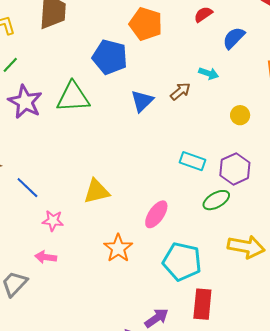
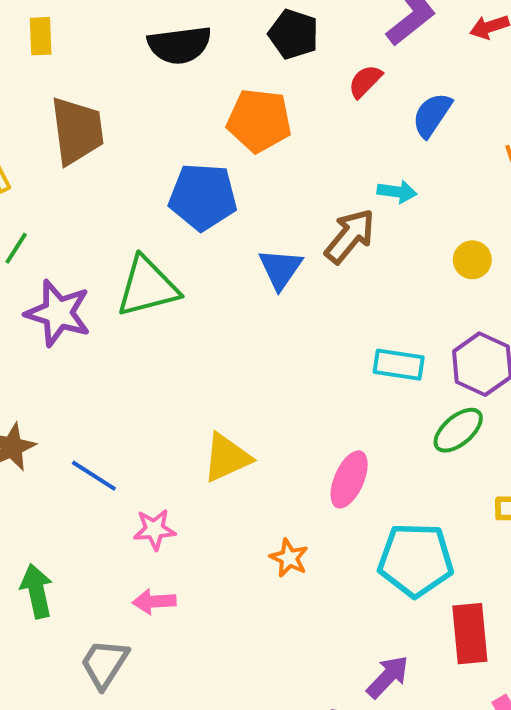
brown arrow: (180, 91) -> (350, 236), size x1.4
orange star: (118, 248) -> (289, 558), size x0.7

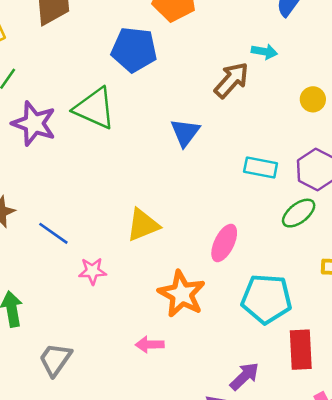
blue triangle: (280, 269) -> (185, 132), moved
green triangle: (147, 287) -> (95, 108), turned 36
orange star: (289, 558) -> (182, 294), size x1.8
pink arrow: (154, 601) -> (150, 344), moved

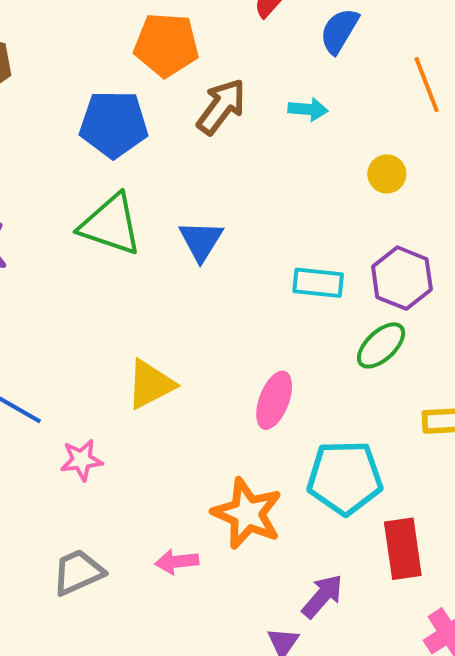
brown arrow: (232, 80) -> (221, 107), moved
green triangle: (95, 108) -> (111, 225), moved
orange star: (182, 294) -> (247, 514), moved
gray trapezoid: (55, 360) -> (78, 572), moved, turned 36

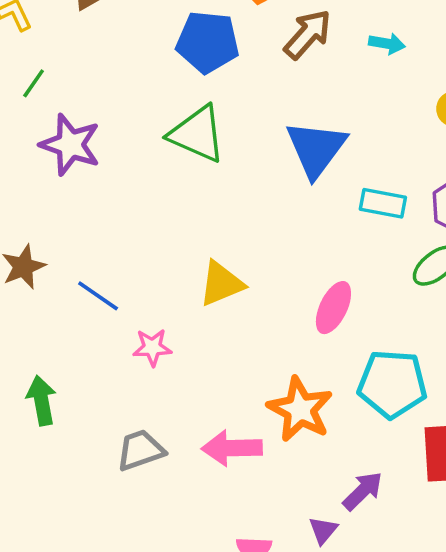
blue triangle: (201, 241) -> (316, 149), moved, size x1.5
pink arrow: (177, 562) -> (232, 448), size x1.5

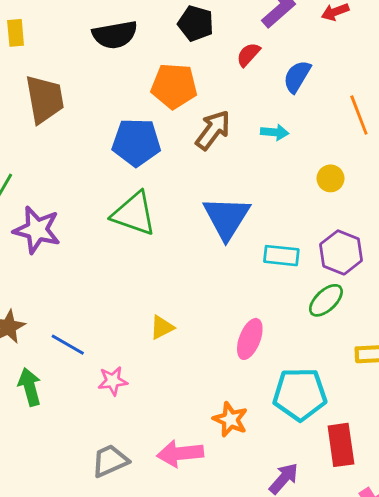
yellow triangle: (221, 284) -> (162, 327), size x0.7
green arrow: (42, 400) -> (30, 387), moved
orange star: (300, 409) -> (230, 419), size x0.7

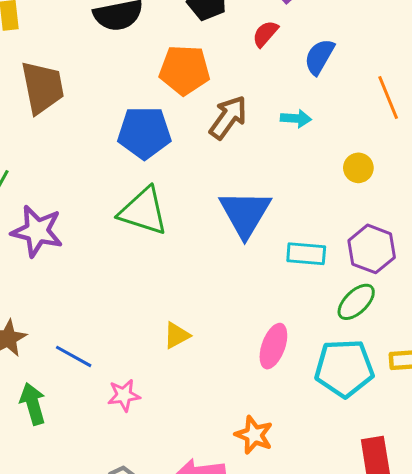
cyan pentagon: (300, 394) -> (344, 368), moved

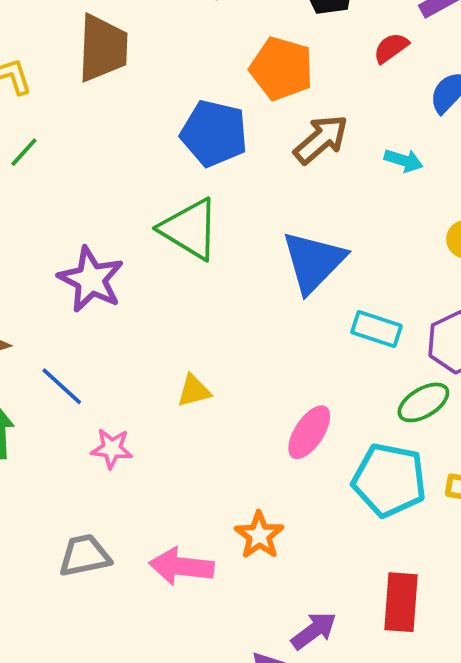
purple star: (37, 231) -> (91, 279), moved

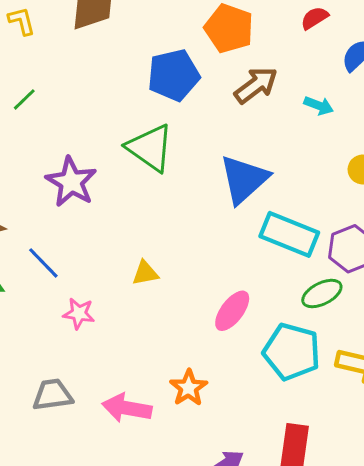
blue pentagon: (214, 133) -> (174, 75), turned -30
green line: (24, 152) -> (24, 99), moved
cyan rectangle: (376, 329) -> (289, 234), size x1.5

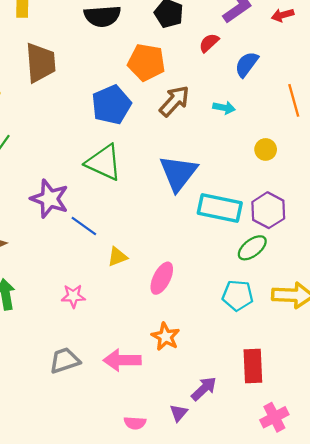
blue line: (43, 263) -> (84, 226), moved
pink ellipse: (232, 311) -> (162, 278), moved
cyan pentagon: (292, 352) -> (238, 295), size x0.7

